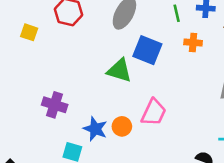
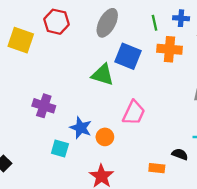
yellow square: (29, 32) -> (21, 40), size x1.6
orange cross: (193, 43) -> (169, 49), size x1.5
orange circle: (122, 126) -> (105, 137), moved

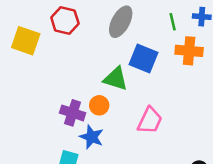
purple cross: (44, 106) -> (73, 113), moved
orange circle: (105, 137) -> (99, 105), moved

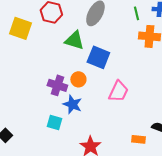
blue square: (143, 58) -> (98, 57), moved
green triangle: (116, 79) -> (74, 40), moved

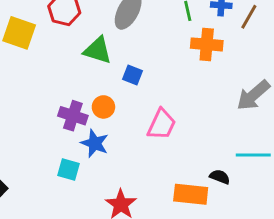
blue square: (98, 57) -> (133, 75), size x0.6
orange rectangle: (138, 139) -> (191, 194), size x1.6

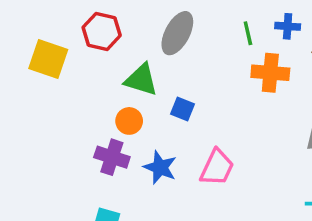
orange circle: (103, 107) -> (129, 121), moved
blue star: (95, 143) -> (160, 167), moved

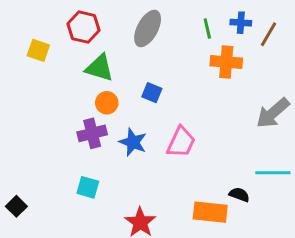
yellow square: (48, 59) -> (38, 50), size x0.7
green triangle: (141, 80) -> (99, 68), moved
purple cross: (112, 157) -> (92, 133), turned -32

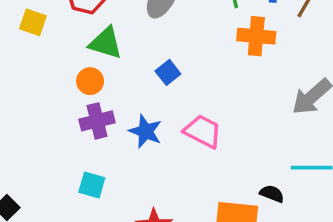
blue square: (152, 93) -> (168, 72), turned 30
orange circle: (107, 103) -> (90, 81), moved
pink trapezoid: (181, 142) -> (203, 131), turned -88

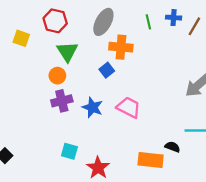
orange cross: (256, 36) -> (121, 47), moved
green triangle: (106, 43) -> (67, 52), turned 40
cyan square: (92, 185) -> (69, 151), moved

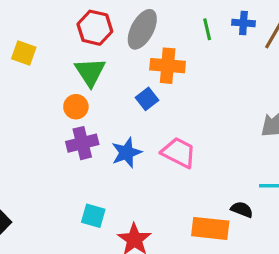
red hexagon: (55, 21) -> (95, 28), moved
blue star: (92, 107) -> (126, 153), turned 30

